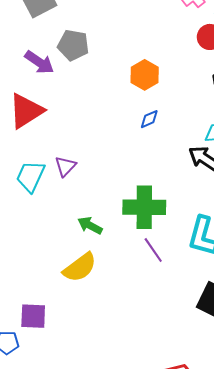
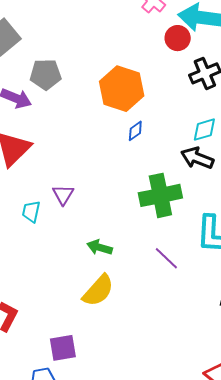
orange hexagon: (145, 75) -> (122, 89), size x1.5
cyan trapezoid: (31, 176) -> (31, 212), size x0.7
green cross: (144, 207) -> (160, 195), moved

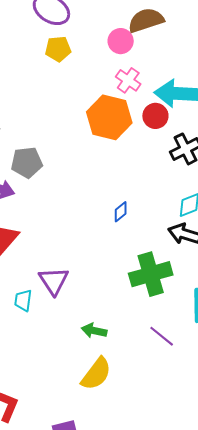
orange hexagon: (122, 89) -> (109, 117), moved
purple triangle: (63, 195) -> (54, 281), size x1.4

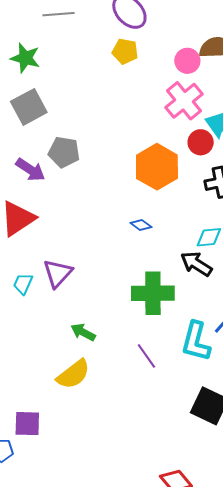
pink cross: (128, 80) -> (184, 101), size x1.5
orange hexagon: (109, 117) -> (157, 167), moved
blue diamond: (121, 212) -> (141, 225), turned 60

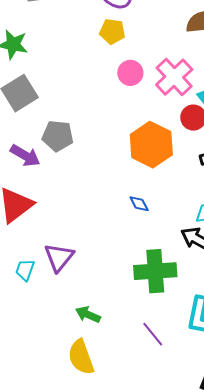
pink circle: (187, 61) -> (130, 73), moved
blue diamond: (141, 225) -> (139, 204), turned 30
yellow semicircle: (73, 374) -> (81, 357), turned 111

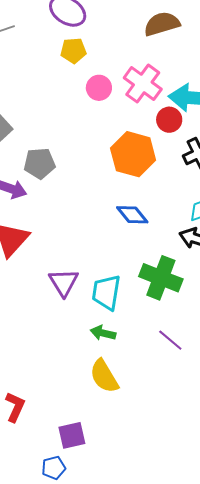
blue diamond: (139, 204) -> (132, 215), size x1.5
cyan trapezoid: (25, 270) -> (106, 292), moved, size x1.6
green cross: (155, 271) -> (161, 278), turned 36

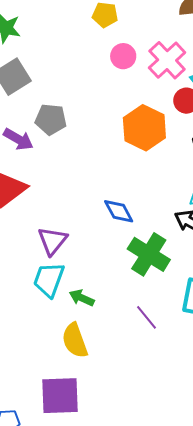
blue diamond: (132, 215) -> (119, 211), moved
cyan trapezoid: (106, 292) -> (49, 280), moved
purple square: (72, 435) -> (60, 396), moved, size x1.5

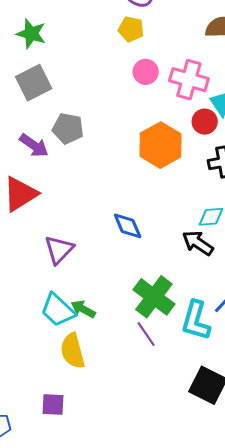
pink cross: (167, 60) -> (189, 80), turned -36
green cross: (149, 254) -> (154, 297), moved
cyan trapezoid: (49, 280) -> (58, 310), moved, turned -72
purple square: (60, 396) -> (53, 405), size x0.6

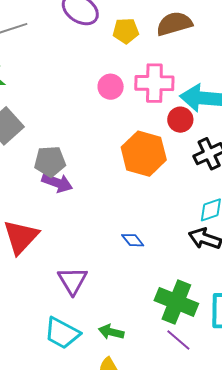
yellow pentagon: (131, 29) -> (126, 31), moved
purple arrow: (34, 145) -> (57, 183), moved
blue diamond: (128, 226) -> (133, 240), size x0.7
cyan trapezoid: (58, 310) -> (62, 333), moved

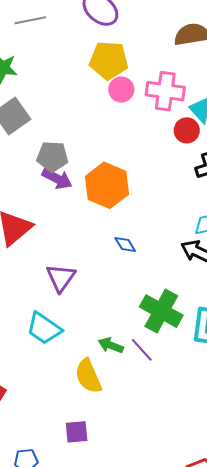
yellow pentagon: (126, 31) -> (109, 60), moved, size x1.5
orange hexagon: (144, 154) -> (107, 185), moved
green arrow: (111, 332) -> (111, 345), moved
purple line: (178, 340) -> (142, 350), moved

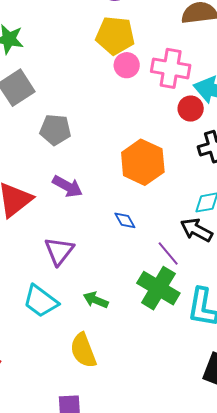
purple arrow: (57, 179) -> (67, 186), moved
orange hexagon: (107, 185) -> (143, 162), moved
green arrow: (111, 345) -> (96, 300), moved
purple line: (142, 350) -> (168, 254), moved

